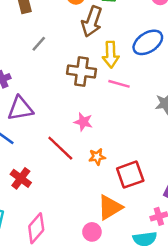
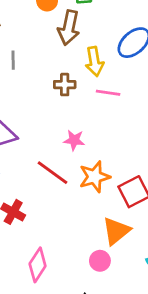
gray line: (39, 44) -> (13, 60), turned -35
brown cross: (82, 71) -> (65, 85), size x0.7
orange star: (97, 157) -> (95, 177), size x1.6

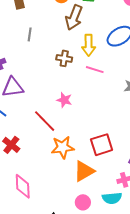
orange star: (95, 177) -> (63, 147), moved
pink circle: (100, 261) -> (83, 202), moved
pink diamond: (38, 265) -> (23, 186), turned -45

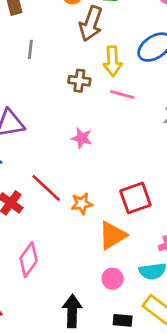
red line: (45, 121) -> (46, 188), moved
orange star: (63, 147) -> (82, 204), size x0.7
pink diamond: (23, 186) -> (29, 260), turned 40

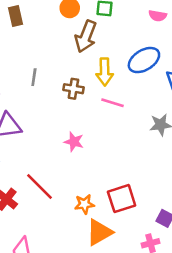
gray line: (30, 49) -> (34, 77), moved
orange star: (82, 204) -> (84, 204), moved

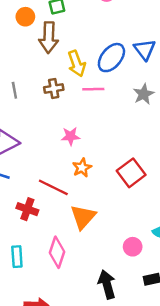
blue ellipse: (144, 60) -> (111, 58), moved
orange star: (84, 204) -> (82, 168), moved
orange triangle: (99, 232) -> (83, 217), moved

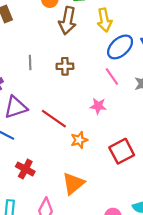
yellow arrow: (77, 64) -> (104, 20), moved
pink line: (93, 89) -> (112, 76), moved, turned 48
pink star: (70, 136) -> (98, 106), moved
red line: (53, 187) -> (54, 119), moved

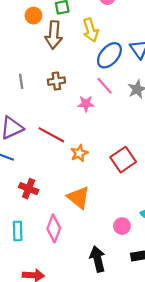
pink star: (98, 106) -> (86, 104), moved
orange triangle: (73, 183) -> (78, 198), turned -35

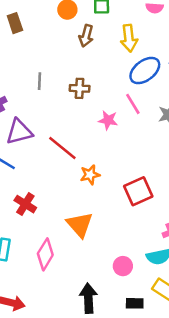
brown arrow: (54, 35) -> (86, 36), size x0.7

